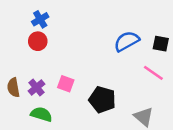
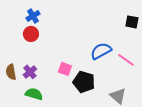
blue semicircle: (127, 41) -> (101, 51), moved
black square: (161, 44) -> (132, 22), moved
pink square: (66, 84) -> (65, 69), moved

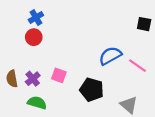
pink square: (65, 69) -> (59, 75), moved

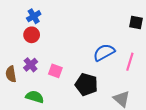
pink line: (138, 66) -> (130, 62), turned 72
purple cross: (33, 79) -> (31, 65), moved

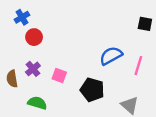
blue cross: (34, 16) -> (22, 17), moved

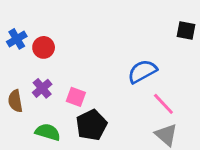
blue cross: (22, 17) -> (17, 39), moved
pink line: (138, 66) -> (163, 104), moved, turned -60
black pentagon: (92, 90) -> (91, 125), moved, turned 30

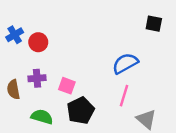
black square: (186, 31) -> (154, 24), moved
purple cross: (42, 88) -> (37, 78), turned 35
pink line: (163, 104) -> (124, 96), moved, turned 60

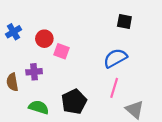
black square: (154, 24) -> (124, 22), moved
red circle: (38, 42) -> (44, 39), moved
pink square: (67, 86) -> (62, 51), moved

